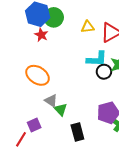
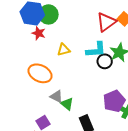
yellow triangle: (88, 27) -> (64, 50), moved

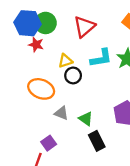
red triangle: (106, 22) -> (84, 27), moved
black circle: (105, 61) -> (73, 75), moved
green triangle: (67, 104) -> (86, 119), moved

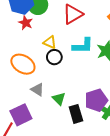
yellow triangle: (65, 61) -> (50, 42), turned 32
black rectangle: (97, 141) -> (76, 114), moved
purple square: (49, 143) -> (21, 115), size x1.5

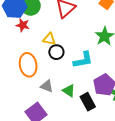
cyan L-shape: (83, 46) -> (83, 60), moved
orange ellipse: (23, 64) -> (28, 65), turned 60

